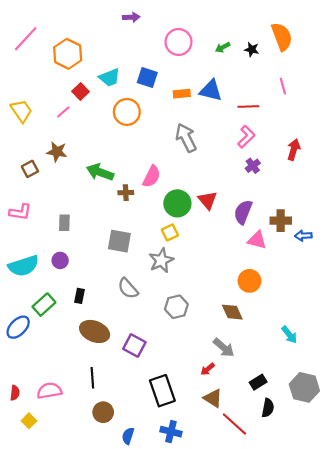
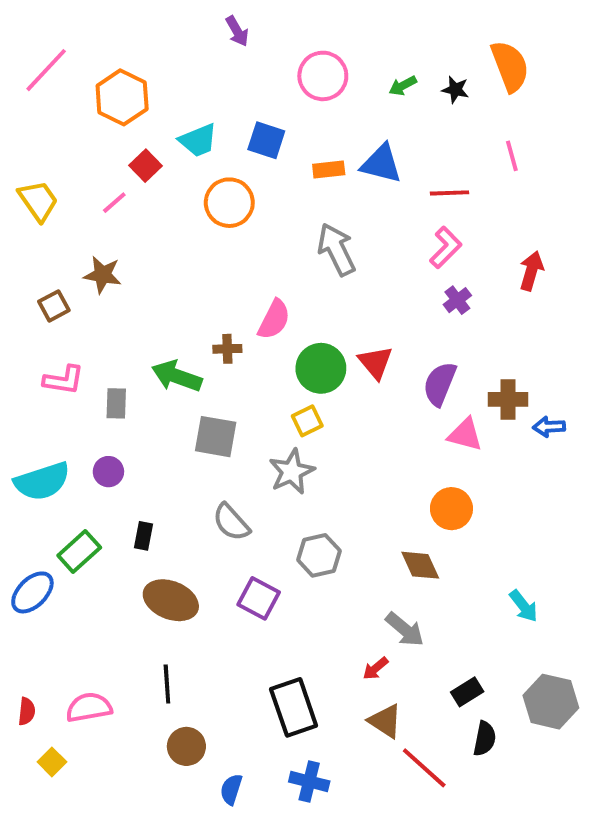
purple arrow: (131, 17) -> (237, 31), turned 63
green arrow: (100, 172) -> (177, 376), moved
pink L-shape: (20, 212) -> (64, 380), moved
purple square: (134, 345) -> (259, 598), moved

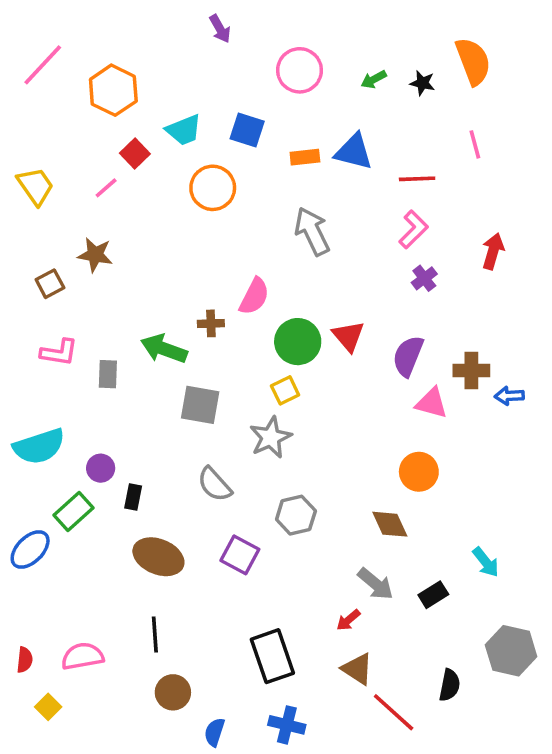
purple circle: (108, 472) -> (101, 468), moved
black rectangle: (467, 692) -> (433, 595), moved

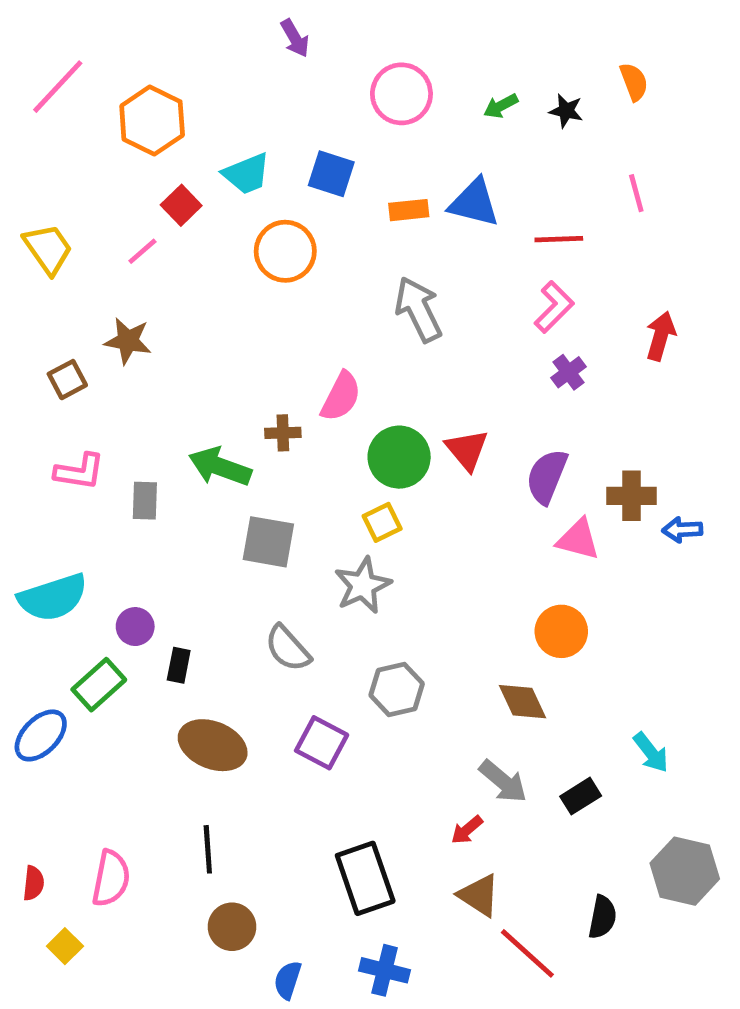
orange semicircle: (473, 61) -> (634, 82), size x0.6
pink semicircle: (83, 656) -> (111, 878), turned 111

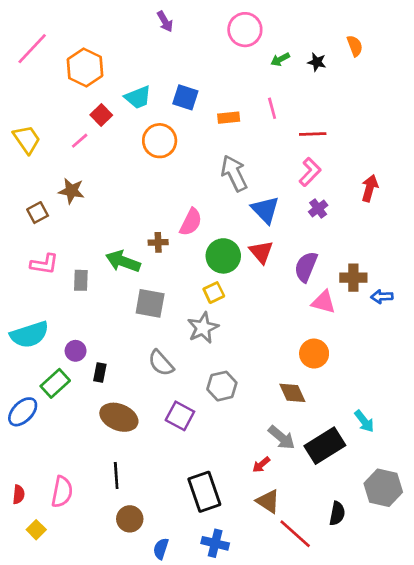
pink circle: (401, 94) -> (245, 30), moved
pink line: (636, 193) -> (272, 108), moved
blue triangle: (474, 203) -> (265, 210), moved, turned 32
black rectangle: (581, 796) -> (325, 446), size x1.8

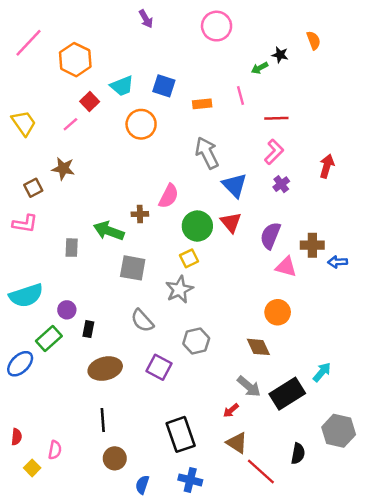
green arrow: (280, 59) -> (260, 68), moved
pink L-shape: (44, 264) -> (25, 224), moved
brown ellipse: (119, 417) -> (105, 369), turned -36
cyan arrow: (364, 421) -> (322, 372), turned -102
pink semicircle: (62, 492) -> (55, 450), moved, size x0.7

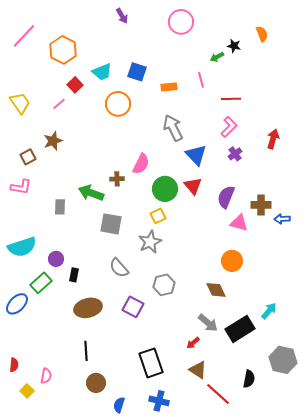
brown star: (63, 169) -> (53, 141), turned -30

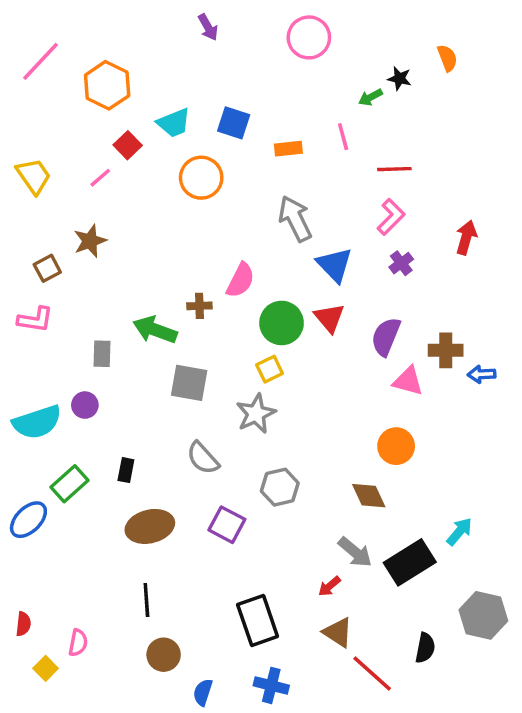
purple circle: (56, 259) -> (85, 405), moved

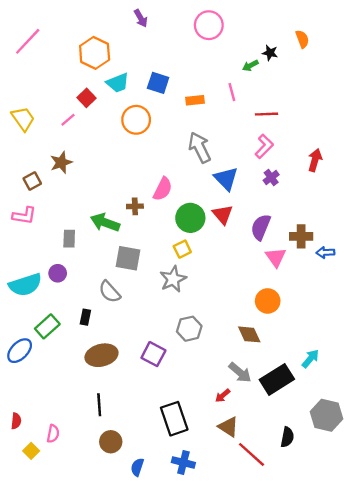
orange hexagon: (107, 85) -> (95, 53), moved
pink triangle: (408, 381) -> (276, 257), turned 40
gray semicircle: (203, 458) -> (110, 292), moved

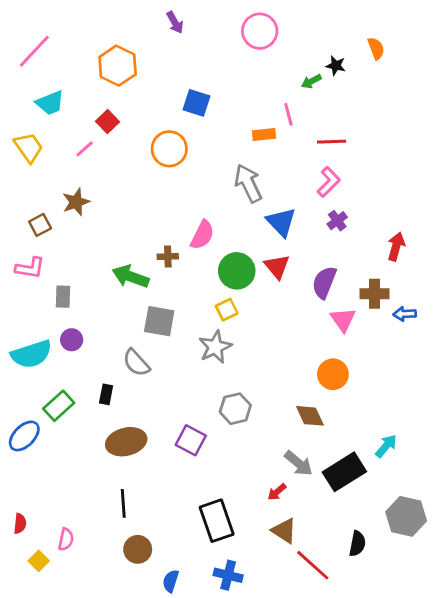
cyan trapezoid: (118, 83) -> (50, 103), moved
orange rectangle: (195, 100) -> (264, 134), moved
red arrow: (315, 160) -> (396, 246), moved
gray rectangle: (69, 239) -> (63, 297), moved

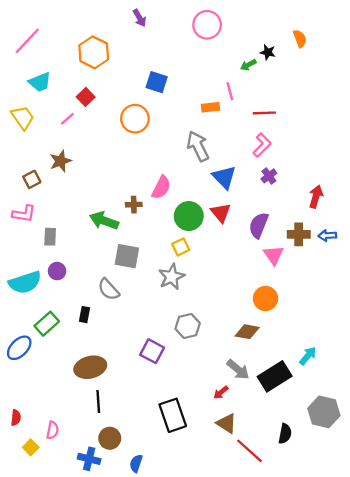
blue arrow: (405, 314) -> (327, 236), moved
brown diamond: (310, 416) -> (247, 332), turned -55
brown ellipse: (126, 442) -> (90, 367), moved
blue cross: (228, 575) -> (89, 459), moved

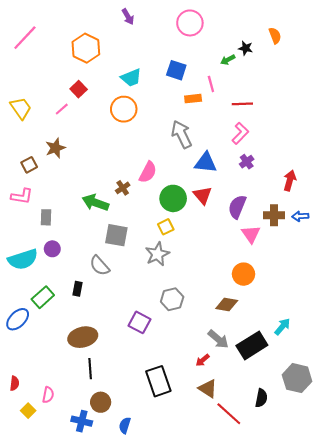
cyan trapezoid: (40, 82) -> (131, 78), moved
blue square: (157, 82) -> (176, 70), moved
blue triangle: (224, 177) -> (206, 163), turned -40
brown cross: (134, 205) -> (123, 188), turned -32

